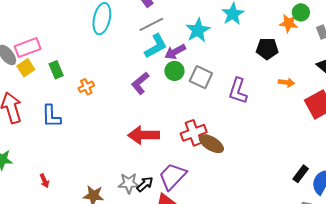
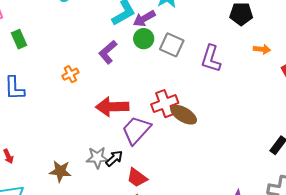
orange cross: (86, 87) -> (70, 74), moved
purple trapezoid: (172, 176) -> (136, 130), moved

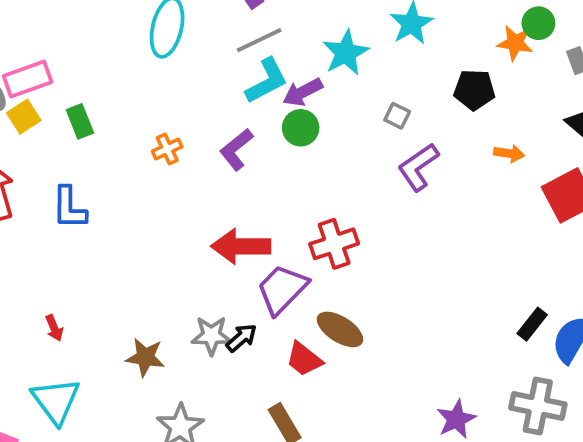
gray square: (172, 45) -> (397, 116), moved, size x0.6
purple L-shape: (211, 59) -> (418, 167), turned 36
orange cross: (70, 74) -> (167, 149), moved
brown ellipse: (184, 115) -> (340, 329), moved
red trapezoid: (137, 178) -> (304, 359), moved

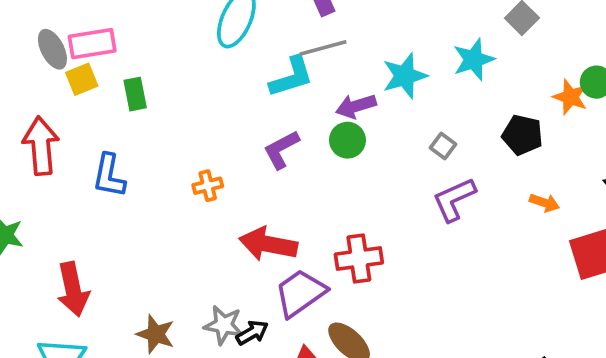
cyan L-shape: (267, 81) -> (291, 77), moved
orange cross: (167, 149) -> (208, 186), moved
red arrow: (54, 328) -> (73, 289), size x2.0

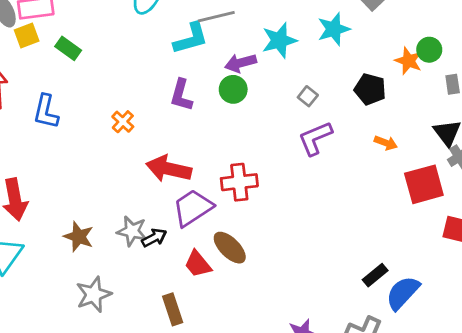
green rectangle: (135, 94) -> (68, 48), turned -45
purple L-shape: (281, 150) -> (181, 95), turned -48
orange cross: (208, 186) -> (123, 122), turned -35

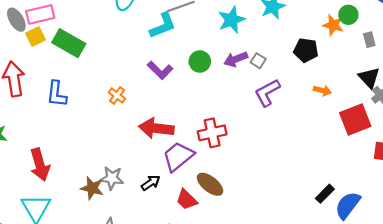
green rectangle: (68, 48) -> (69, 43), size x1.6
purple arrow: (241, 63) -> (236, 59), moved
purple L-shape: (181, 95) -> (160, 70), turned -55
gray star: (132, 231) -> (112, 178), moved

